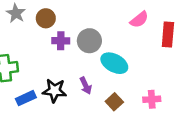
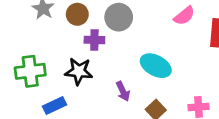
gray circle: (89, 41) -> (119, 17), moved
black star: (55, 91) -> (79, 71), moved

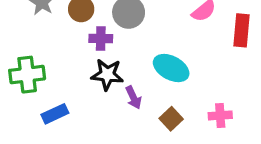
black star: (79, 71) -> (107, 75), moved

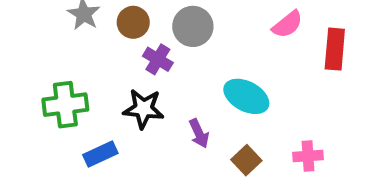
purple cross: (101, 39) -> (158, 59), turned 30
black star: (107, 75) -> (143, 109), moved

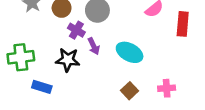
purple arrow: (199, 133) -> (94, 46), moved
blue rectangle: (100, 154) -> (42, 87), turned 42

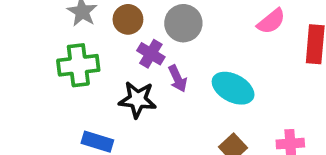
green cross: (21, 57) -> (78, 65), moved

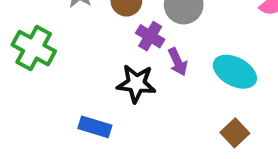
green cross: (78, 65) -> (34, 48), moved, turned 36

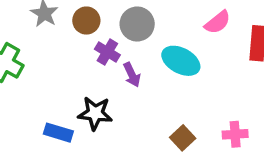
cyan ellipse: (235, 72) -> (181, 61), moved
black star: (136, 84) -> (95, 113), moved

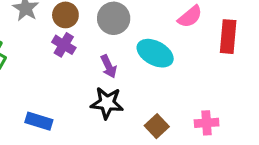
purple cross: (107, 52) -> (64, 45), moved
black star: (95, 113) -> (107, 103), moved

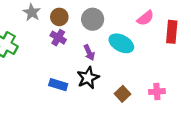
black star: (107, 103) -> (88, 78), turned -30
blue rectangle: (39, 121) -> (58, 85), moved

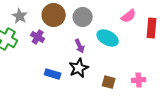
gray star: (32, 12) -> (20, 16), moved
brown circle: (59, 17) -> (54, 15), size x1.5
purple cross: (58, 38) -> (38, 37), moved
brown square: (122, 94) -> (109, 82), turned -32

